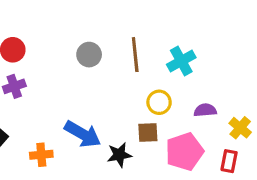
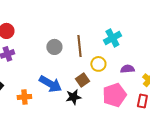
gray circle: (89, 55) -> (54, 47), moved
brown line: (135, 55) -> (79, 46), moved
brown square: (148, 132) -> (82, 80), moved, turned -32

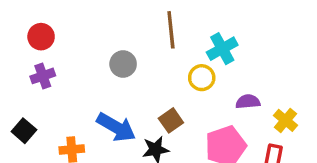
brown line: (79, 46) -> (171, 30), moved
yellow circle: (98, 64) -> (202, 78), moved

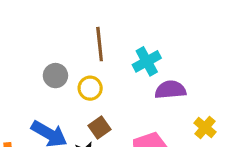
yellow circle: (202, 78) -> (90, 88), moved
purple semicircle: (248, 102) -> (170, 90), moved, size x1.4

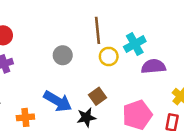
yellow circle: (90, 88) -> (109, 56), moved

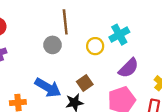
brown line: (97, 30) -> (65, 22), moved
purple semicircle: (153, 66) -> (129, 68), moved, turned 140

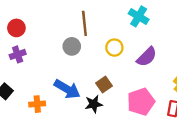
cyan cross: (119, 35) -> (139, 16), moved, turned -30
purple semicircle: (129, 68) -> (147, 57), moved

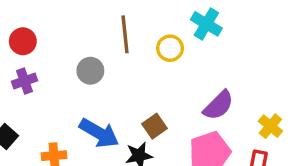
gray circle: (72, 46) -> (90, 71), moved
yellow circle: (114, 48) -> (170, 48), moved
purple semicircle: (147, 57) -> (219, 105), moved

